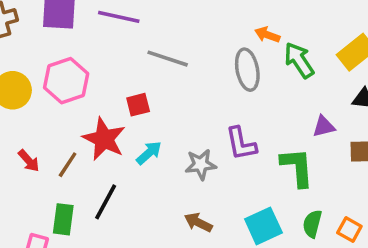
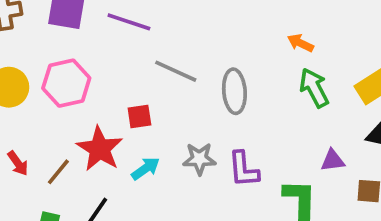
orange arrow: (267, 35) -> (300, 43), moved
gray ellipse: (247, 70) -> (234, 91), moved
gray star: (201, 164) -> (199, 159), moved

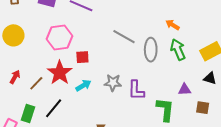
gray line: (176, 71) -> (124, 37), moved
pink hexagon: (66, 83) -> (59, 38), moved
gray ellipse: (234, 91) -> (151, 50), moved
red arrow: (18, 163) -> (15, 77), turned -120

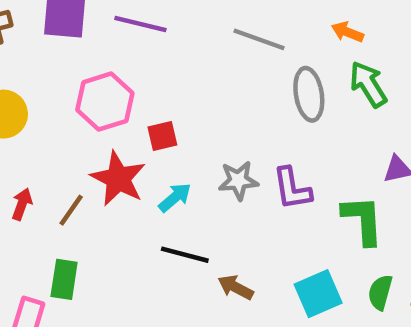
gray line: (124, 37) -> (259, 39), moved
black line: (54, 108) -> (185, 255), moved, turned 75

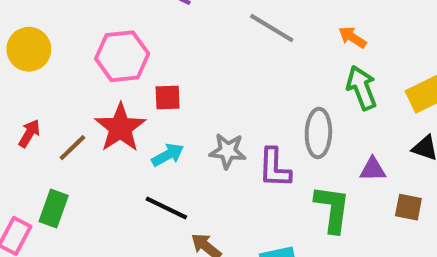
gray ellipse: (309, 94) -> (318, 133), moved

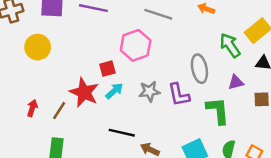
yellow circle: (29, 49) -> (38, 47), moved
pink hexagon: (122, 56) -> (136, 45), moved
green arrow: (362, 88) -> (230, 45), moved
cyan arrow: (168, 155) -> (114, 91), moved

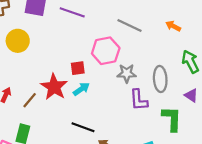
purple triangle: (236, 82) -> (191, 95), turned 40
gray star: (149, 91) -> (127, 73), moved

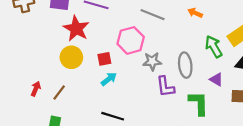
yellow circle: (18, 41) -> (71, 57), moved
red star: (54, 87) -> (76, 29), moved

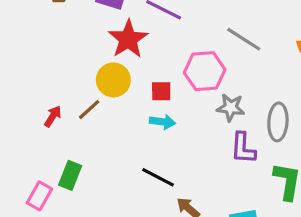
cyan arrow: (109, 79) -> (162, 122), turned 35
brown line: (59, 93) -> (89, 110), moved

